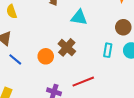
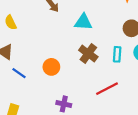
brown cross: (67, 47) -> (88, 53), moved
red line: (83, 82) -> (107, 89), moved

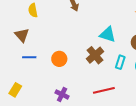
cyan triangle: (83, 22) -> (108, 34), moved
blue line: (19, 73) -> (29, 57), turned -48

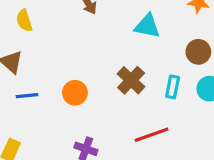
cyan triangle: (108, 34) -> (147, 26), moved

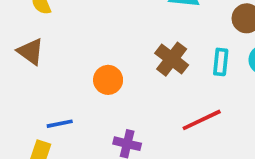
blue line: (27, 96) -> (60, 124), moved

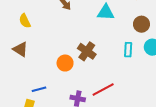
brown cross: (172, 59) -> (87, 51), moved
red line: (202, 120) -> (103, 89), moved

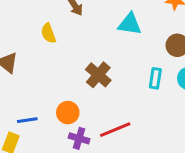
yellow semicircle: (25, 21) -> (48, 33), moved
orange circle: (65, 63) -> (68, 113), moved

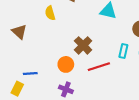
orange circle: (68, 113) -> (66, 64), moved
red line: (115, 130) -> (99, 67), moved

